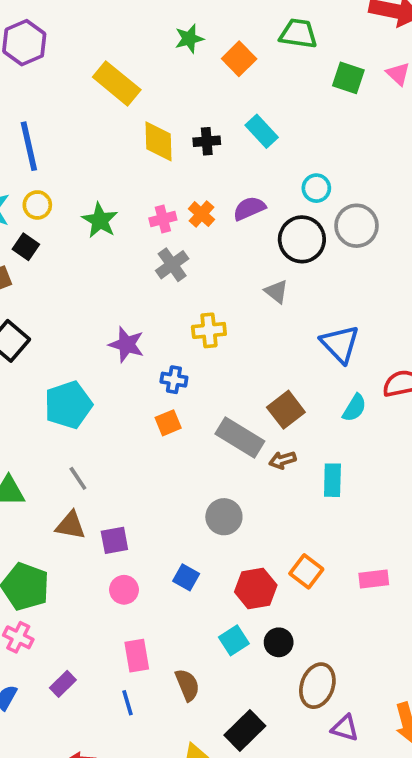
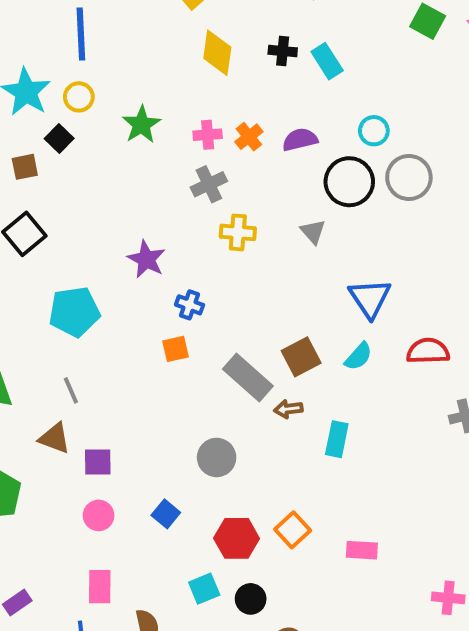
black cross: (207, 141) -> (283, 51), moved
yellow cross: (209, 330) -> (238, 232), moved
cyan semicircle: (354, 408) -> (358, 356), moved

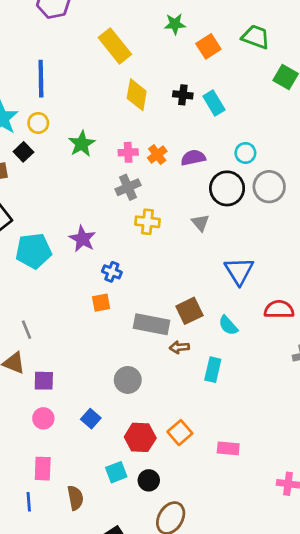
cyan pentagon: (74, 312) -> (33, 251), moved
cyan semicircle: (358, 356) -> (228, 325), moved, turned 95
gray rectangle: (248, 378) -> (151, 324), turned -32

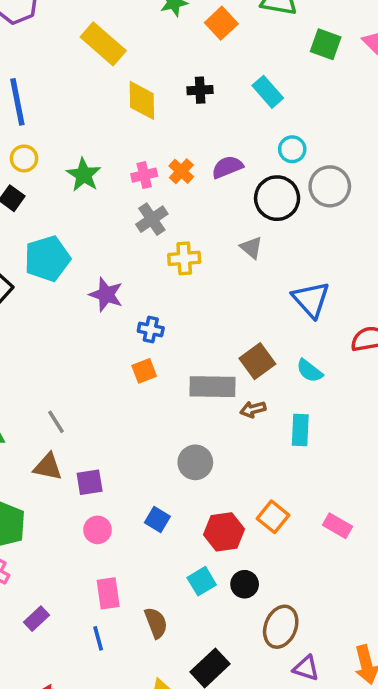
cyan rectangle: (214, 103) -> (268, 92), moved
cyan pentagon: (33, 251) -> (47, 259), moved
pink rectangle: (228, 448) -> (337, 526), turned 35

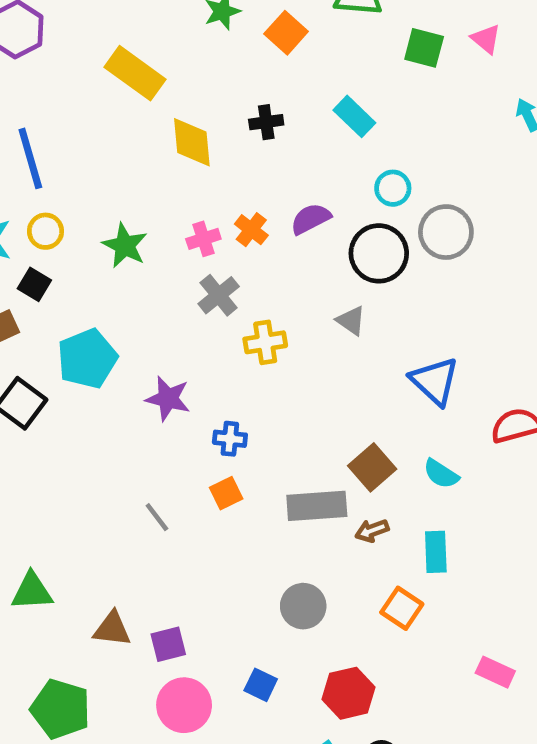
gray line: (56, 422) -> (157, 517), moved
orange square: (273, 517) -> (402, 608), moved
pink circle: (98, 530) -> (184, 705), size x1.5

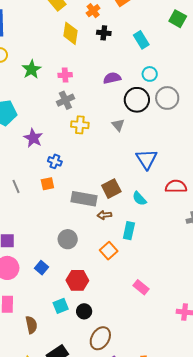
orange cross: (251, 230) -> (93, 11), moved

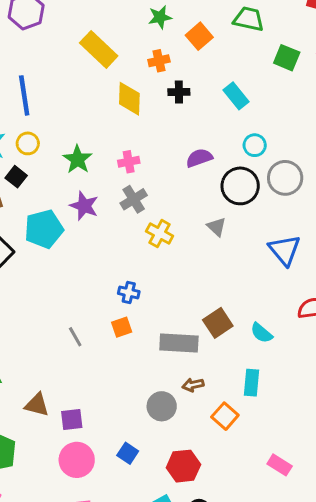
orange cross: (93, 11) -> (159, 61), turned 32
yellow cross: (80, 125) -> (160, 234), turned 30
purple star: (33, 138) -> (84, 206), moved
blue triangle: (147, 159) -> (284, 250), moved
brown arrow: (104, 215) -> (193, 385), moved

